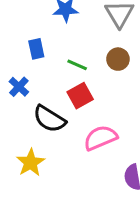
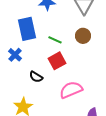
blue rectangle: (36, 49) -> (27, 29), size x1.6
black semicircle: (49, 119) -> (36, 77), size x0.6

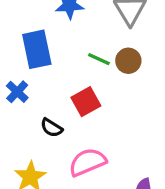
green line: (55, 40) -> (99, 59), moved
pink semicircle: (71, 90) -> (87, 162), moved

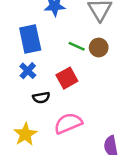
blue cross: (17, 92) -> (28, 71), moved
black semicircle: (52, 128) -> (41, 98), turned -42

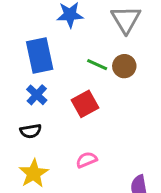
black semicircle: (41, 98) -> (31, 131), moved
pink semicircle: (68, 123) -> (87, 160), size x0.6

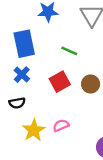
brown circle: (124, 66) -> (91, 84), moved
yellow star: (34, 173) -> (34, 130), moved

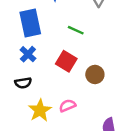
red square: (60, 82) -> (66, 61), turned -30
brown circle: (91, 84) -> (95, 74), moved

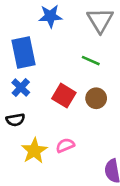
green line: (76, 30) -> (91, 61), moved
brown circle: (95, 74) -> (96, 98), moved

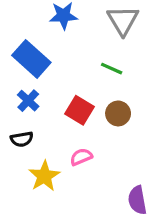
blue rectangle: (23, 52) -> (31, 59), turned -36
pink semicircle: (65, 145) -> (81, 157), moved

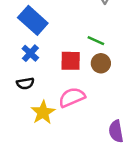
green line: (112, 69) -> (96, 41), moved
red square: (80, 110) -> (71, 61), turned -30
pink semicircle: (81, 157) -> (72, 97), size x1.5

